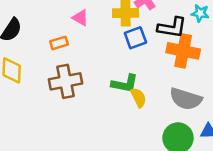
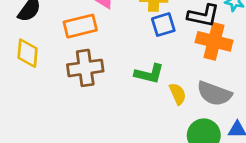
orange rectangle: (59, 43) -> (80, 26), size x1.6
yellow semicircle: (138, 98) -> (178, 94), moved

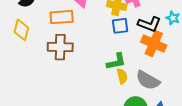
green L-shape: (149, 74) -> (116, 62), moved, turned -35

